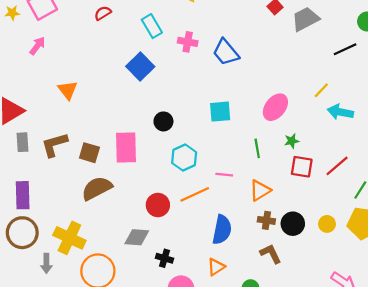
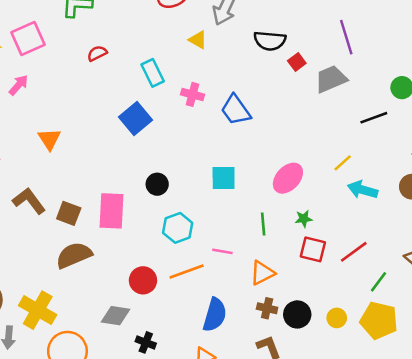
brown L-shape: (54, 145) -> (29, 201), turned 64

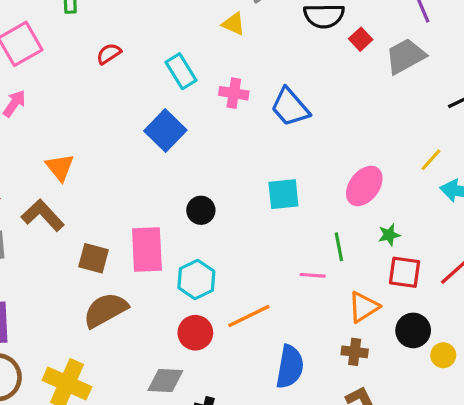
brown L-shape: (29, 201) -> (43, 215), moved
cyan hexagon: (178, 228) -> (196, 280), moved
pink line: (222, 251) -> (313, 275), moved
orange triangle: (262, 273) -> (364, 307), moved
black circle: (297, 314) -> (413, 330), moved

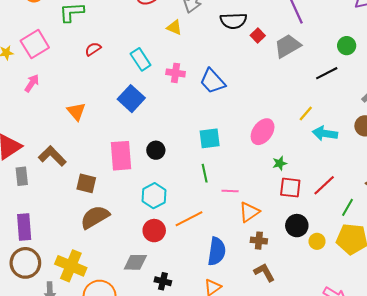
orange triangle: (60, 167) -> (76, 112), moved
green line: (339, 247) -> (205, 173), moved
pink rectangle: (147, 250) -> (121, 156), moved
orange triangle: (364, 307) -> (249, 212), moved

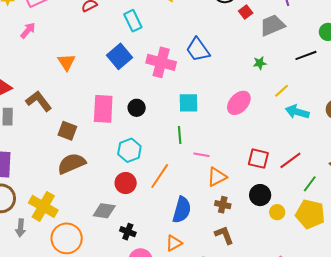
pink cross: (176, 73) -> (161, 62), moved, size x1.6
green star: (280, 163) -> (260, 63), moved
orange line: (189, 219) -> (160, 176), turned -36

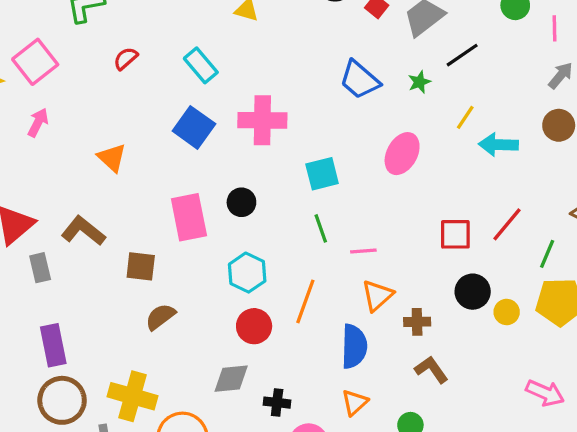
blue trapezoid: (198, 50) -> (360, 80), moved
black line: (306, 55) -> (462, 55), moved
brown semicircle: (72, 163) -> (160, 317), size x0.7
orange triangle: (217, 177) -> (377, 296), moved

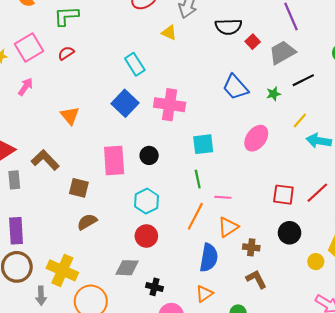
red semicircle: (126, 59) -> (66, 53), moved
orange line: (305, 301) -> (195, 216), moved
yellow circle: (507, 312) -> (316, 262), moved

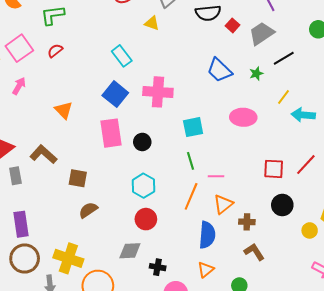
pink ellipse: (256, 138) -> (243, 117), turned 60
pink rectangle: (114, 161) -> (111, 133), moved

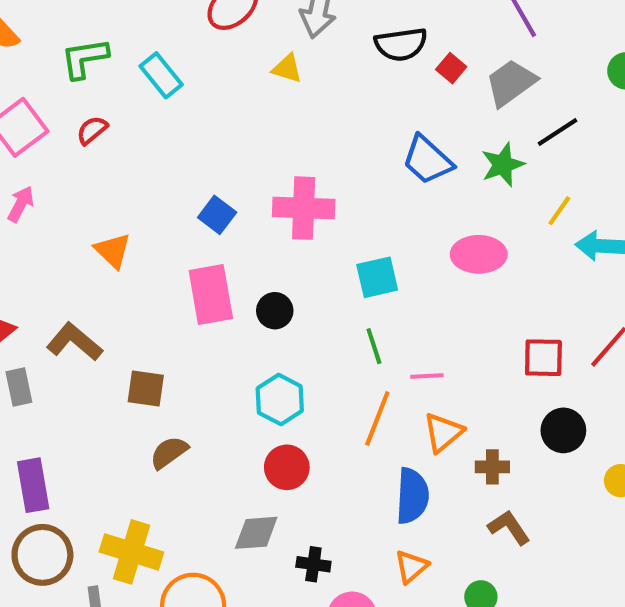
cyan rectangle: (122, 56) -> (161, 75), moved
green star: (256, 74) -> (503, 165), size x1.5
blue square: (115, 94) -> (217, 215), size x0.7

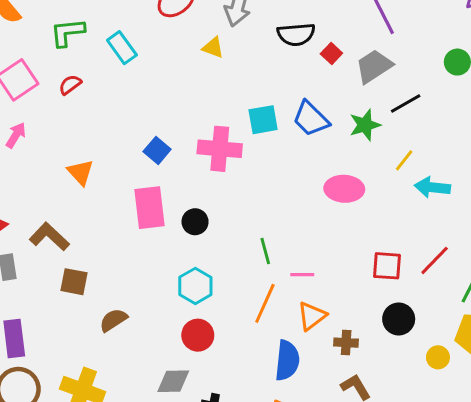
cyan square: (377, 277) -> (263, 120), moved
brown square: (146, 388) -> (74, 282), moved

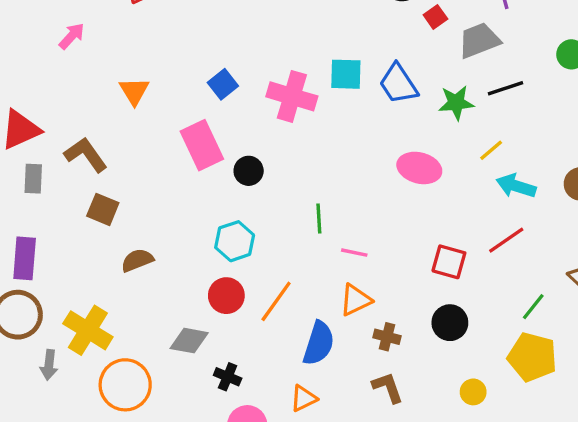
pink rectangle: (149, 208) -> (202, 145), turned -30
red line: (435, 260) -> (506, 240), moved
orange line: (265, 303) -> (276, 301), moved
yellow circle: (438, 357) -> (473, 392), moved

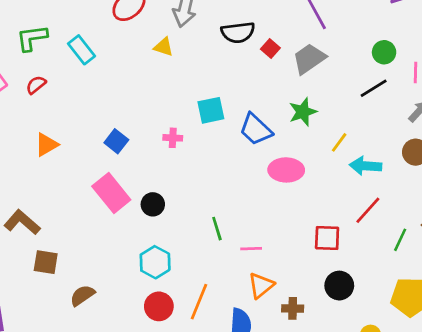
blue trapezoid: (398, 84) -> (256, 129), moved
black line: (506, 88) -> (374, 88), moved
orange triangle: (134, 91) -> (46, 145), moved, turned 45
pink cross: (292, 96) -> (173, 138), size x0.5
green line: (533, 307) -> (400, 240), moved

